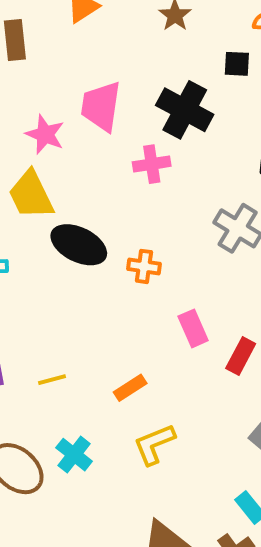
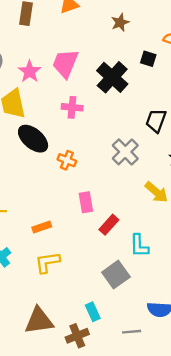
pink cross: (152, 164) -> (72, 107), moved

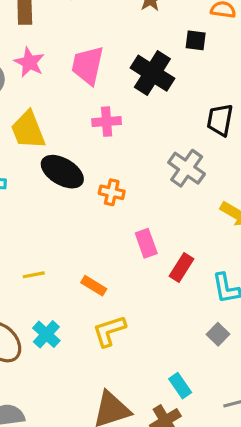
pink star: (30, 71) -> (29, 62), moved
orange rectangle: (42, 227) -> (94, 286), turned 60
gray square: (116, 275) -> (218, 334), moved, size x0.6

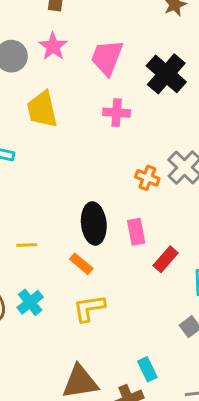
black ellipse: (62, 172) -> (94, 223), moved, turned 45
orange cross: (112, 192) -> (147, 178), moved

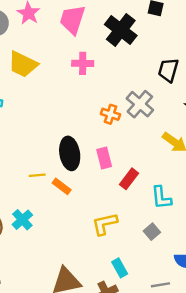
yellow trapezoid: (42, 109) -> (23, 64), turned -48
yellow line: (27, 245) -> (37, 175), moved
yellow L-shape: (89, 308) -> (105, 224), moved

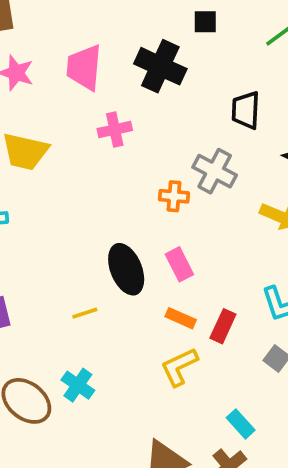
red rectangle: (129, 179) -> (223, 326), moved
orange rectangle: (62, 186) -> (181, 318), moved
yellow L-shape: (105, 224) -> (179, 367), moved

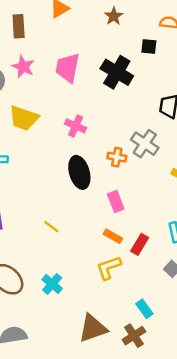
pink cross: (115, 130) -> (76, 126), moved, turned 30
black ellipse: (126, 269) -> (79, 172), moved
yellow line: (85, 313) -> (51, 227), turned 49
cyan cross: (78, 385) -> (52, 284), moved

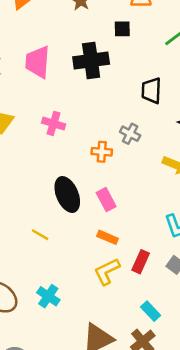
black cross: (117, 72) -> (91, 61), turned -32
gray cross: (145, 144) -> (130, 134), size x0.7
black ellipse: (79, 172) -> (67, 195), moved
red rectangle: (140, 244) -> (141, 262), moved

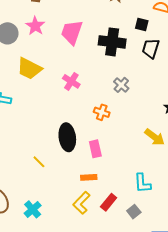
black trapezoid: (151, 91) -> (151, 48), moved
gray cross: (130, 134) -> (121, 85), moved
orange rectangle: (108, 237) -> (89, 177), turned -42
yellow L-shape: (107, 272) -> (81, 203), turned -35

